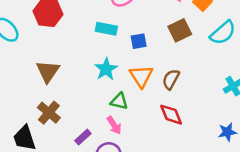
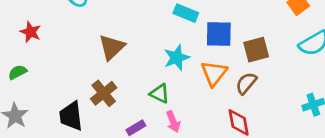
brown square: (180, 30) -> (256, 50), moved
blue square: (139, 41) -> (219, 34), size x1.5
green triangle: (119, 101) -> (160, 94), moved

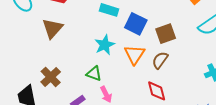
blue square: (219, 34) -> (136, 24), turned 30
brown triangle: (112, 47) -> (52, 28), moved

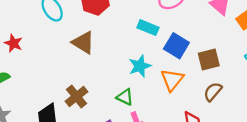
brown triangle: (52, 28) -> (83, 43), turned -45
brown semicircle: (160, 60) -> (213, 92), moved

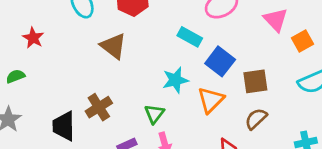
green triangle: (125, 97) -> (154, 114), turned 36

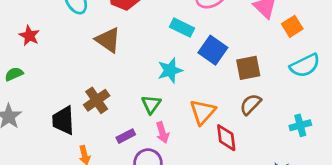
orange triangle: (211, 100) -> (203, 112), moved

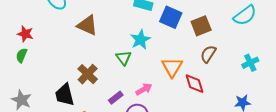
green semicircle: (14, 74) -> (22, 55), moved, turned -32
green triangle: (151, 104) -> (124, 58), moved
pink arrow: (162, 133) -> (144, 89), turned -91

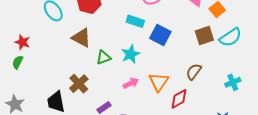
brown square: (201, 26) -> (204, 36), moved
green triangle: (124, 58) -> (104, 57), moved, turned 42
red diamond: (194, 84) -> (179, 99), turned 75
pink arrow: (144, 89) -> (131, 83), moved

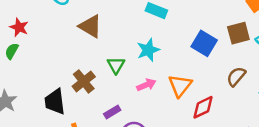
blue square: (160, 35) -> (204, 43), moved
green triangle: (104, 57) -> (116, 65), moved, turned -42
brown semicircle: (194, 72) -> (236, 76), moved

